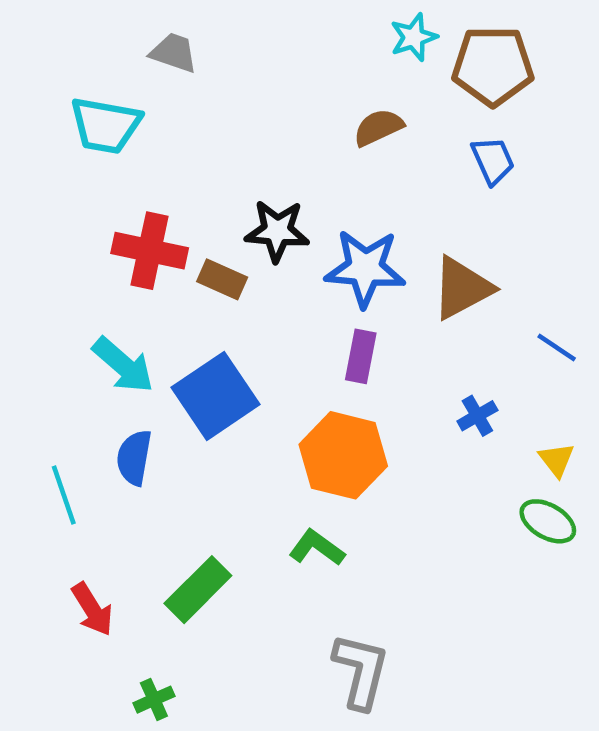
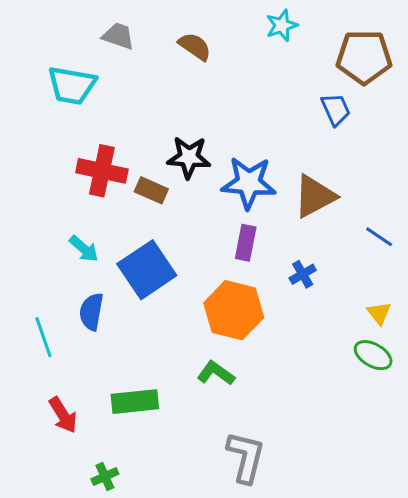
brown pentagon: (493, 66) -> (364, 57), moved
brown semicircle: (378, 127) -> (195, 46), moved, turned 60
cyan arrow: (123, 365) -> (84, 249), size x0.7
blue cross: (477, 416) -> (303, 274), moved
green rectangle: (198, 590) -> (135, 402), turned 39

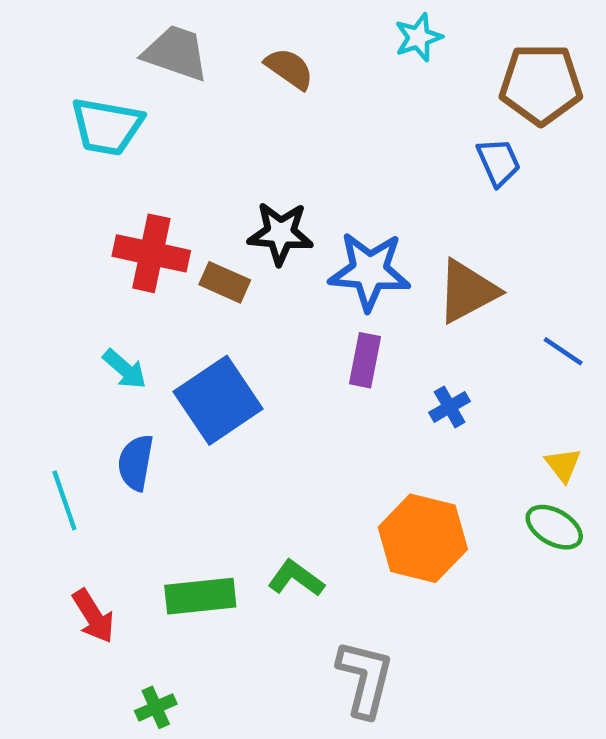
gray trapezoid: (118, 36) -> (176, 53), size x1.4
orange hexagon: (234, 310) -> (423, 538), moved
green L-shape: (216, 373) -> (296, 578), moved

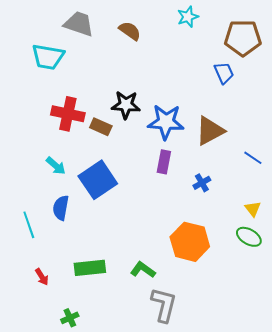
green L-shape: (296, 578) -> (143, 270), moved
red arrow: (93, 616) -> (42, 277), size x0.7

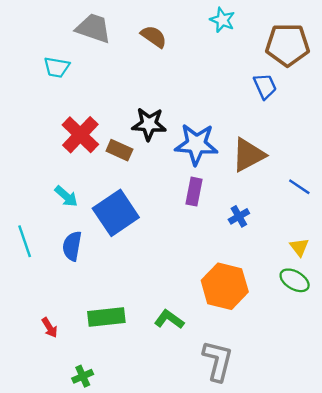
cyan star: (188, 17) -> (222, 20), turned -30
cyan trapezoid: (48, 57) -> (57, 67), size x0.7
red cross: (68, 114) -> (80, 135), turned 32
cyan line: (29, 225) -> (25, 241), moved
gray L-shape: (164, 305) -> (218, 361), moved

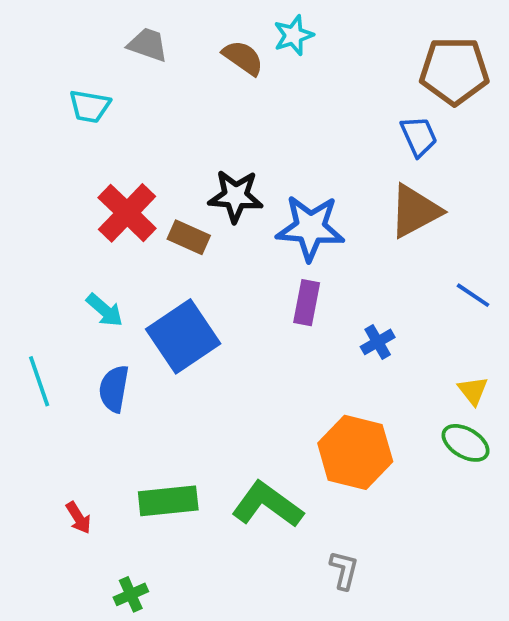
cyan star: (222, 20) -> (293, 35), moved, turned 30
gray trapezoid: (93, 28) -> (148, 45), size x0.7
brown triangle: (248, 155) -> (415, 211), moved
green L-shape: (169, 319) -> (267, 505), size x1.5
gray L-shape: (218, 361) -> (344, 570), size x0.6

